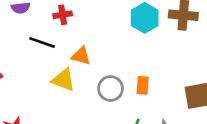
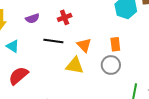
orange triangle: (81, 56) -> (84, 45), turned 42
orange rectangle: (143, 85) -> (115, 44), moved

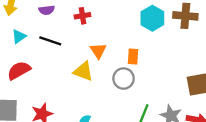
black line: (53, 41) -> (50, 41), moved
cyan triangle: (13, 46) -> (19, 36), turned 40

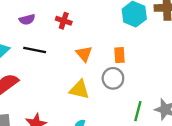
red cross: (82, 16) -> (64, 21), turned 35
yellow triangle: (83, 71) -> (79, 90), moved

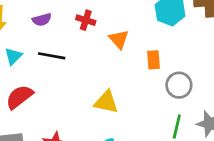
orange triangle: (84, 54) -> (119, 39), moved
gray circle: (113, 78) -> (179, 85), moved

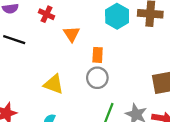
gray circle: (179, 85) -> (97, 78), moved

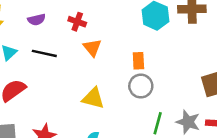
orange triangle: (72, 34) -> (92, 48), moved

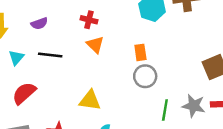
red cross: (77, 22) -> (89, 20), moved
yellow triangle: (93, 98) -> (90, 100), moved

